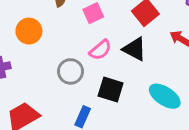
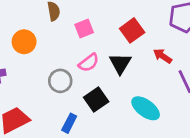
black triangle: (135, 49) -> (120, 64), turned 30
black square: (111, 90) -> (96, 99), turned 35

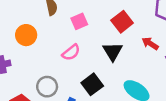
pink semicircle: (89, 63) -> (71, 52), moved
gray circle: (60, 81) -> (47, 87), moved

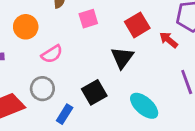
red arrow: (150, 43) -> (169, 40), moved
pink semicircle: (71, 52) -> (52, 54), moved

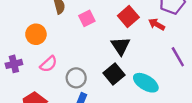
pink semicircle: (52, 54) -> (49, 64), moved
gray circle: (42, 89) -> (76, 78), moved
black square: (94, 92) -> (114, 74), moved

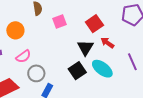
red arrow: (157, 24) -> (107, 43), moved
gray circle: (76, 78) -> (36, 73), moved
cyan ellipse: (146, 83) -> (102, 69), moved

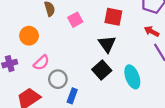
red square: (94, 24) -> (113, 17), turned -36
red arrow: (107, 43) -> (152, 31), moved
cyan ellipse: (102, 69) -> (132, 77), moved, turned 40

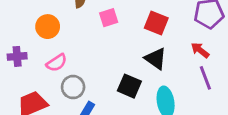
black triangle: (107, 44) -> (156, 59), moved, turned -30
black square: (102, 70) -> (129, 86), turned -36

